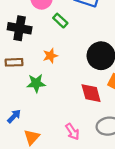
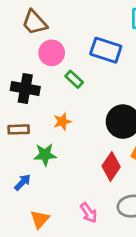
red diamond: (91, 93) -> (111, 166), turned 50
blue arrow: (14, 116) -> (23, 182), moved

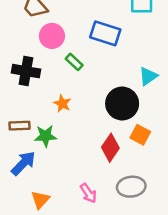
orange star: (62, 122) -> (62, 104), turned -30
brown rectangle: (19, 129) -> (19, 126), moved
blue arrow: (23, 182) -> (23, 163), size x1.5

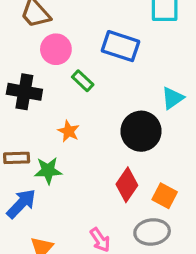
orange square: (140, 135) -> (165, 196), moved

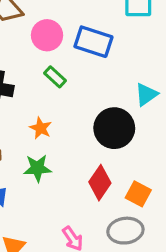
pink circle: (56, 49) -> (47, 35), moved
green star: (48, 171) -> (37, 168), moved

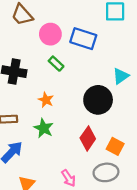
green star: (37, 168) -> (44, 128), turned 30

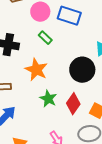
orange star: (46, 100) -> (36, 70), size x1.6
green star: (44, 128) -> (48, 99), moved

